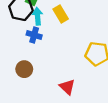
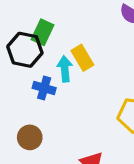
cyan arrow: (37, 16) -> (65, 69), moved

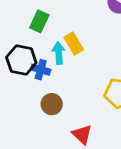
black hexagon: (25, 50) -> (21, 60), moved
brown circle: (30, 137) -> (52, 104), moved

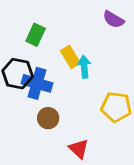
cyan arrow: (59, 53) -> (84, 67), moved
blue cross: (41, 70) -> (37, 83), size x1.5

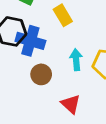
cyan arrow: (84, 67) -> (76, 60), moved

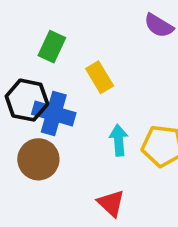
brown circle: (41, 74) -> (38, 159), moved, size x1.4

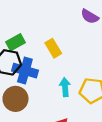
green rectangle: (52, 47) -> (15, 42), moved, turned 36

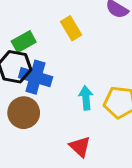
yellow rectangle: (53, 48) -> (71, 28), moved

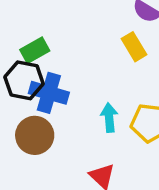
yellow rectangle: (71, 28) -> (134, 47), moved

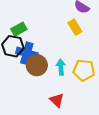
brown circle: (35, 135) -> (37, 65), moved

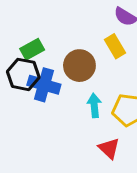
brown circle: (37, 65) -> (79, 66), moved
red triangle: (57, 100) -> (109, 148), moved

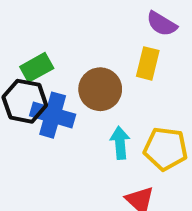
yellow rectangle: (115, 46) -> (148, 63), turned 45

